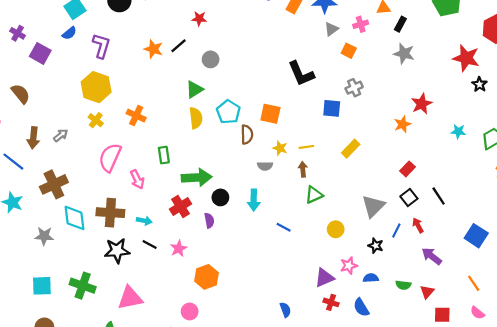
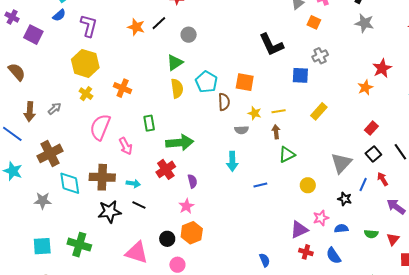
black circle: (220, 197) -> (167, 239), moved
blue line: (284, 227) -> (260, 185), turned -40
pink star: (179, 249) -> (186, 206), moved
pink triangle: (130, 298) -> (137, 253), moved, turned 30

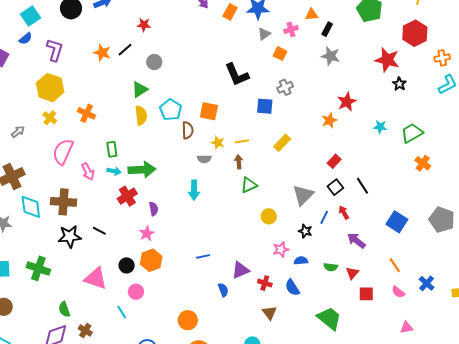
cyan arrow: (133, 184) -> (114, 171), moved
blue line: (260, 185) -> (203, 256), moved
purple triangle: (299, 230) -> (241, 270), moved

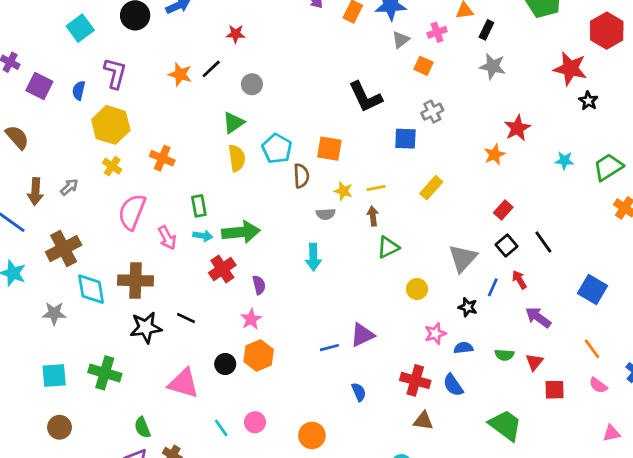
blue semicircle: (26, 39) -> (79, 90), moved, turned 144
purple triangle: (241, 270) -> (362, 335), moved
red cross: (265, 283) -> (415, 380), size x1.5
pink circle: (136, 292) -> (255, 422), moved
brown triangle: (270, 313) -> (423, 421), turned -42

